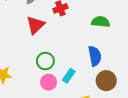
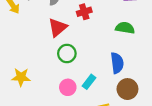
green circle: (45, 61) -> (67, 53), moved

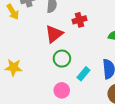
yellow star: (21, 77) -> (13, 67), moved
cyan rectangle: (89, 82) -> (83, 74), moved

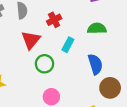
cyan rectangle: (83, 74) -> (68, 45), moved

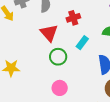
red triangle: (31, 40) -> (49, 33), turned -30

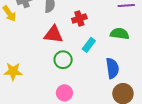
red triangle: (49, 33) -> (53, 34), turned -42

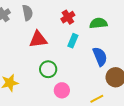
red cross: (79, 19) -> (68, 17), moved
green circle: (63, 60) -> (48, 69), moved

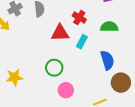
red cross: (68, 17) -> (79, 18), turned -32
red triangle: (38, 39) -> (60, 33), moved

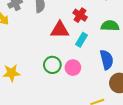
pink circle: (66, 90) -> (73, 68), moved

